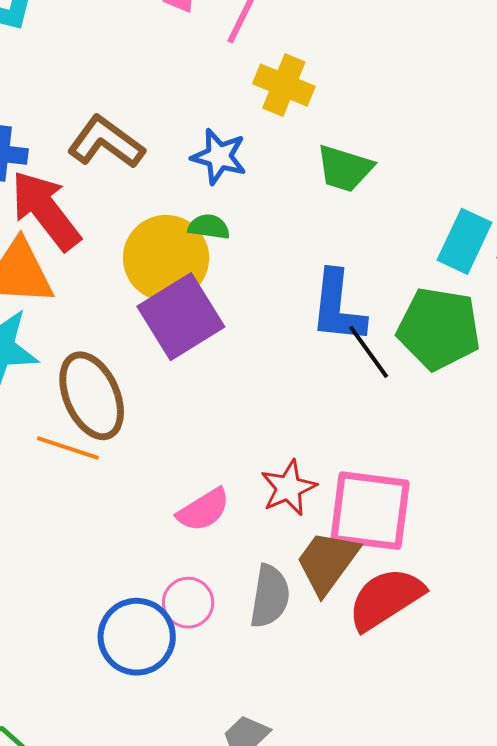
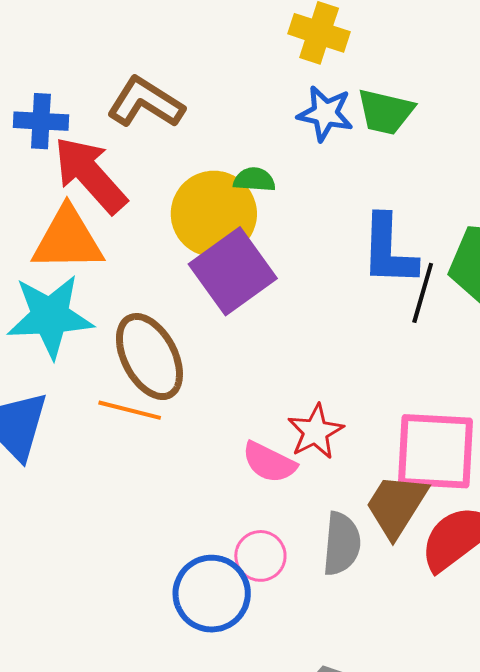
blue star: (219, 156) -> (325, 113), moved
black line: (369, 352) -> (423, 293), turned 56
red star: (288, 488) -> (315, 432), moved
pink semicircle: (203, 510) -> (269, 462), turned 62

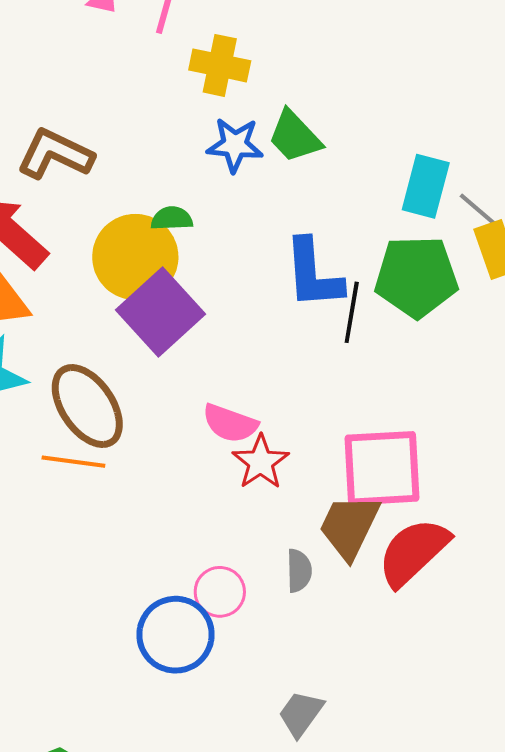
green trapezoid: (386, 112) -> (295, 136), turned 40
pink semicircle: (269, 462) -> (230, 423), moved
gray semicircle: (342, 544) -> (299, 571), size x0.7

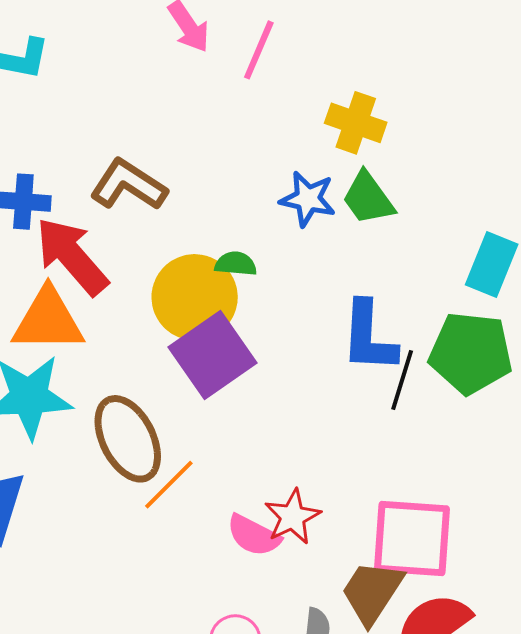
yellow cross: (220, 65) -> (356, 123), moved
pink semicircle: (230, 423) -> (254, 535), moved
orange line: (73, 462) -> (169, 485), moved, turned -60

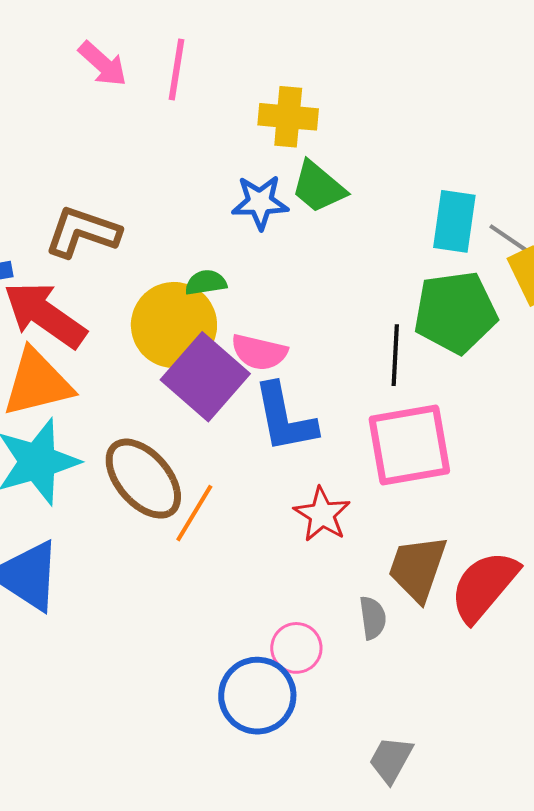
blue L-shape: (369, 337) -> (285, 418), moved
pink semicircle: (254, 535) -> (259, 352), moved
pink square: (412, 538) -> (409, 445), moved

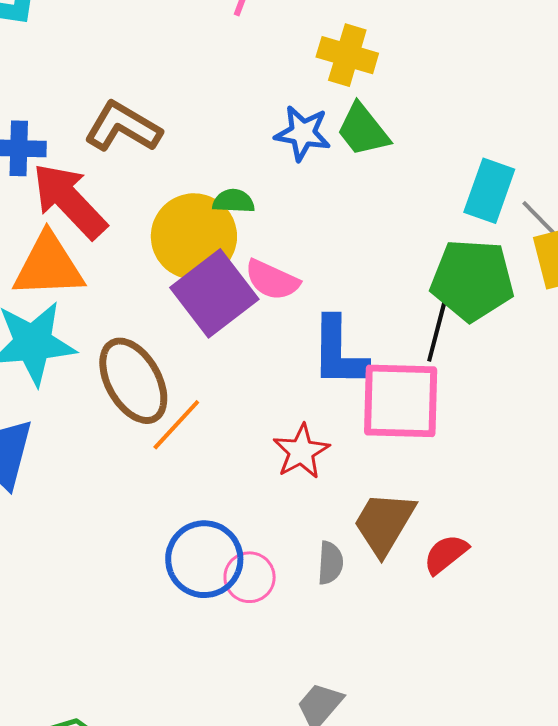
black line: (395, 355) -> (437, 331), moved
blue L-shape: (285, 418) -> (339, 352), moved
red semicircle: (484, 586) -> (446, 554), size x0.6
blue circle: (257, 696) -> (204, 559), moved

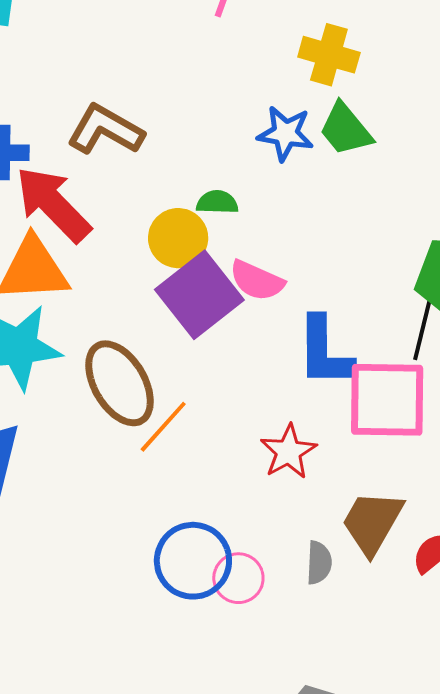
yellow circle: (194, 236) -> (178, 238), size x0.7

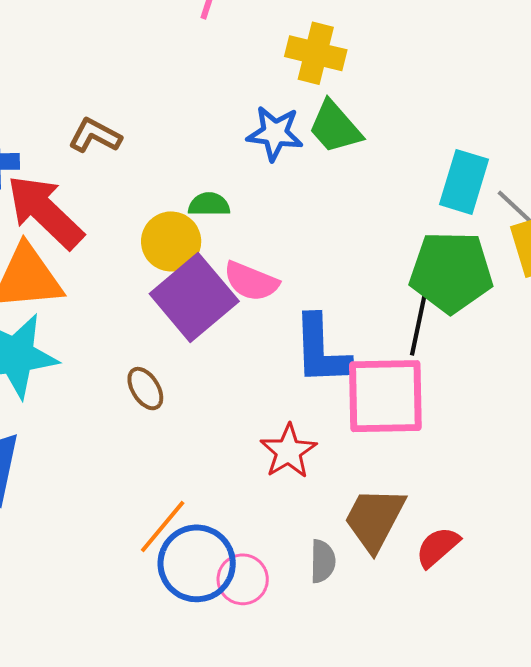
brown L-shape: (105, 130) -> (95, 136), size x0.7
brown ellipse: (120, 383) -> (145, 389), moved, size x0.5
orange line: (163, 427) -> (163, 526), moved

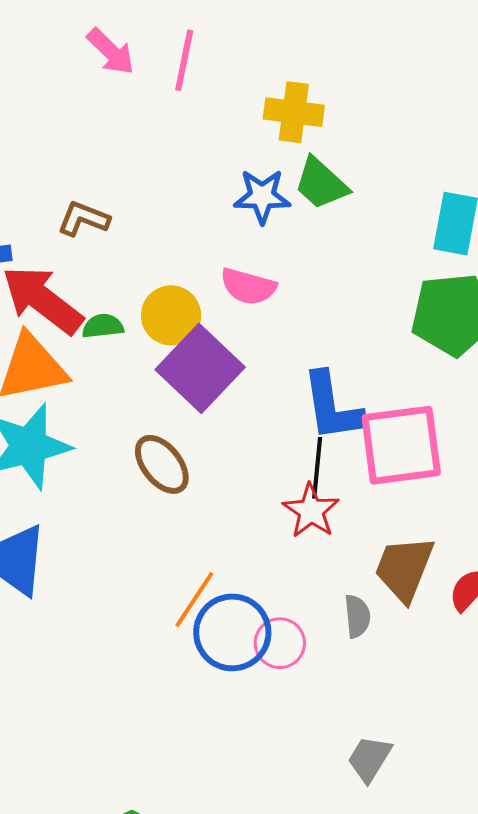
green semicircle: (209, 204) -> (103, 326), moved
pink semicircle: (251, 281) -> (248, 286), moved
black line: (418, 325) -> (317, 468), moved
brown ellipse: (145, 389) -> (162, 464), size x1.4

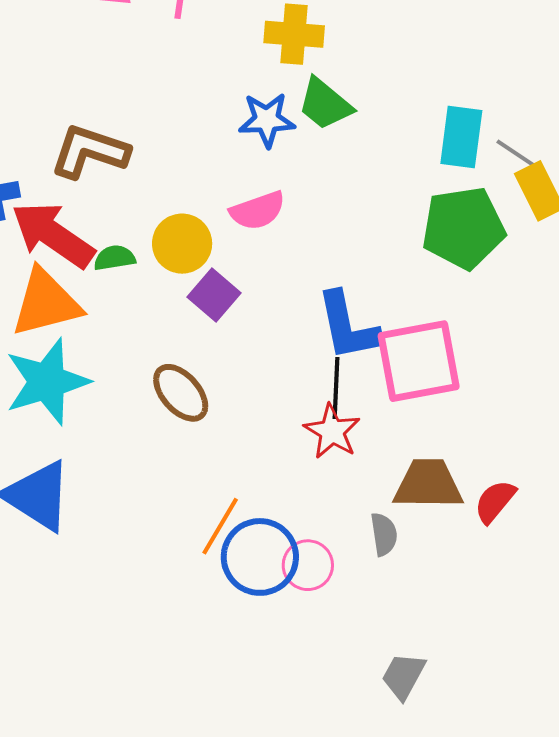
brown L-shape: (84, 219) -> (90, 152), size x1.5
pink semicircle: (248, 286) -> (258, 211), turned -32
purple square: (200, 368) -> (214, 295), size x0.6
brown trapezoid: (404, 569) -> (428, 484), turned 72

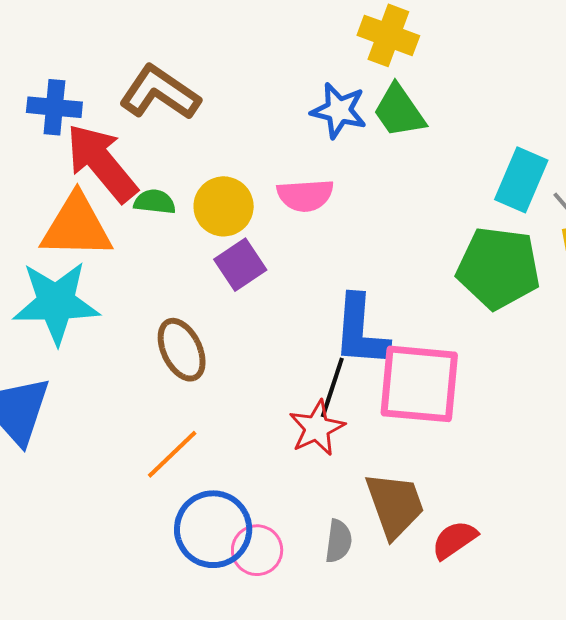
brown trapezoid: (428, 484) -> (395, 505), turned 54
orange line: (220, 526) -> (172, 454), moved

